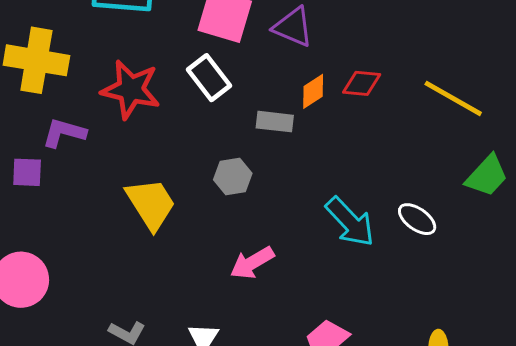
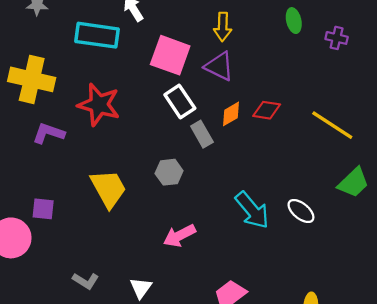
white rectangle: (209, 78) -> (180, 102), moved
gray rectangle: (275, 122) -> (202, 134), turned 50
purple square: (27, 172) -> (43, 209), moved

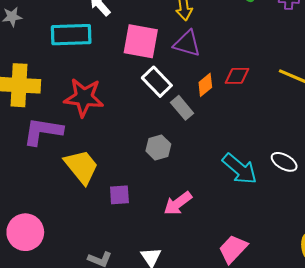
purple L-shape: (49, 133) -> (43, 131), size x1.4
yellow trapezoid: (109, 188) -> (81, 167), moved
purple square: (43, 209) -> (119, 195), moved

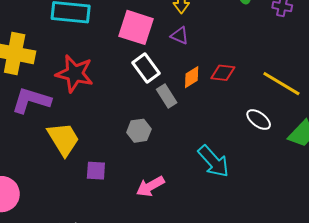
purple triangle: (187, 44) -> (180, 36), size x0.7
white ellipse: (284, 162) -> (259, 120), moved

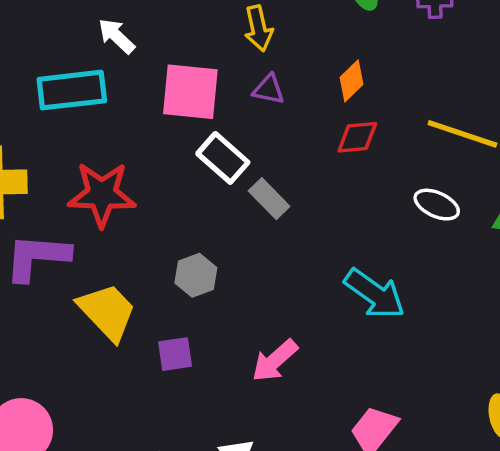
orange diamond: (192, 77) -> (352, 81), moved
gray hexagon: (139, 131) -> (196, 275), moved

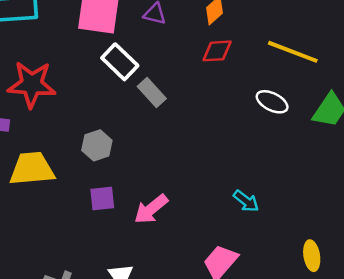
cyan arrow: (375, 294) -> (246, 201), moved, size x0.6
yellow trapezoid: (107, 312) -> (32, 169), turned -54
purple square: (175, 354) -> (102, 198), moved

